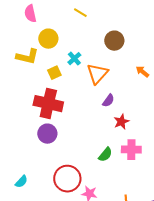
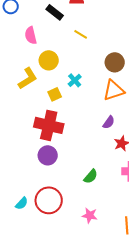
yellow L-shape: (27, 57) -> (28, 78), turned -45
orange triangle: (97, 74) -> (114, 90), moved, turned 30
green semicircle: (105, 155) -> (91, 176), moved
red circle: (67, 179) -> (49, 200), moved

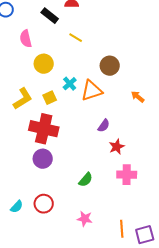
yellow L-shape: (28, 78) -> (23, 99), moved
orange triangle: (114, 90) -> (92, 91), moved
red circle: (49, 200) -> (44, 204), size x0.7

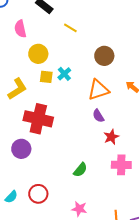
orange triangle: (92, 91) -> (98, 90), moved
yellow square: (50, 98) -> (46, 77), moved, turned 32
purple semicircle: (104, 126) -> (98, 116), turned 112
purple circle: (43, 159) -> (21, 149), moved

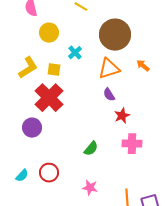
brown circle: (104, 56) -> (115, 35), size x1.6
yellow square: (46, 77) -> (54, 70), moved
red cross: (38, 119) -> (49, 98), turned 32

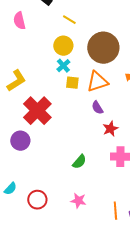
yellow circle: (49, 33) -> (63, 46), moved
yellow square: (54, 70) -> (72, 83), moved
red circle: (49, 173) -> (37, 200), moved

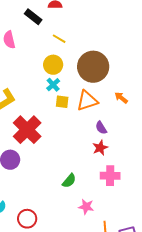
purple semicircle: (97, 108) -> (101, 128), moved
pink star: (78, 201) -> (86, 207), moved

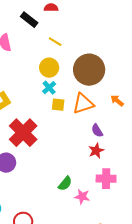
pink star: (86, 207) -> (82, 197), moved

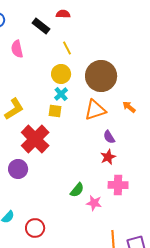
yellow line: (55, 42) -> (67, 48), turned 32
yellow square: (58, 105) -> (55, 111), moved

